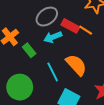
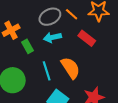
red rectangle: (70, 26) -> (87, 38), moved
orange line: (86, 30) -> (72, 14), moved

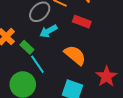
cyan line: (47, 71) -> (37, 64), moved

